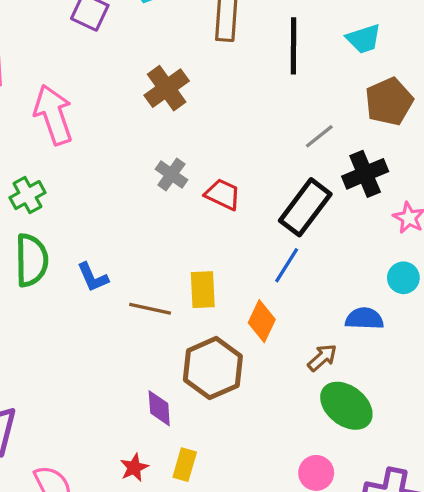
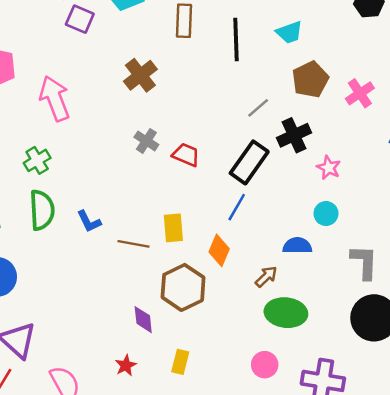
green ellipse: (346, 406) -> (286, 313), turned -30
yellow rectangle: (185, 465) -> (180, 362), moved

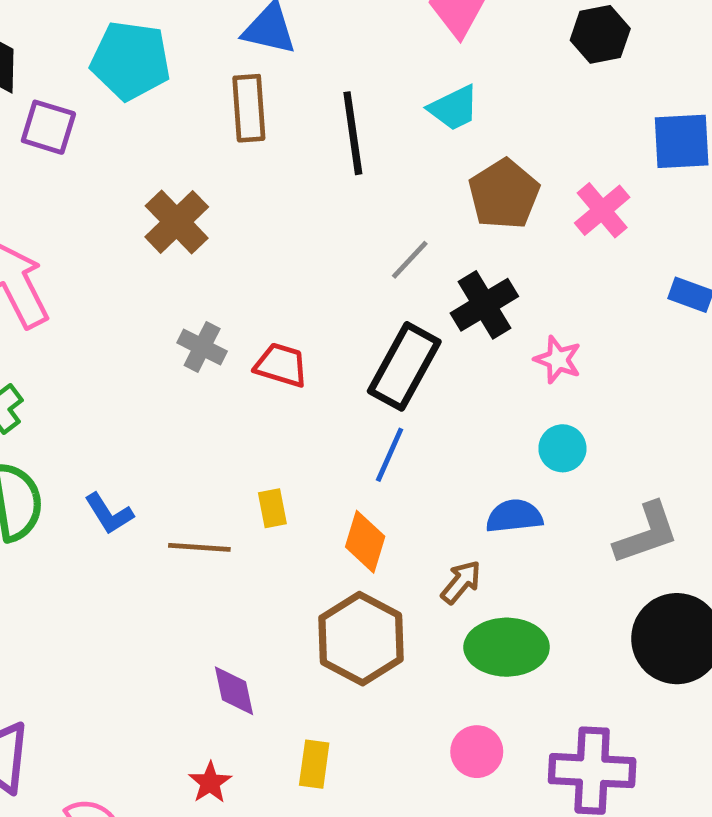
yellow rectangle: (173, 228) -> (272, 508), size x0.7
gray L-shape: (364, 262) -> (646, 533), turned 75
brown hexagon: (183, 287) -> (361, 639), moved

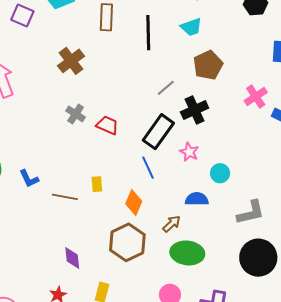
pink cross: (602, 210) -> (256, 97), moved
pink star: (558, 360) -> (189, 152), moved
blue line: (390, 455) -> (148, 168), turned -55

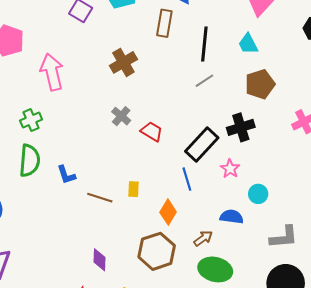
cyan trapezoid: (191, 27) -> (248, 44), turned 75
gray line: (166, 88) -> (204, 81), moved

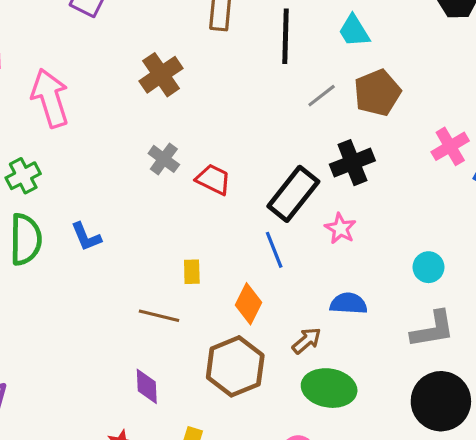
gray line: (204, 81) -> (322, 96), moved
blue L-shape: (66, 175) -> (86, 237), moved
cyan circle: (258, 194) -> (428, 267), moved
brown line: (100, 198) -> (159, 316), moved

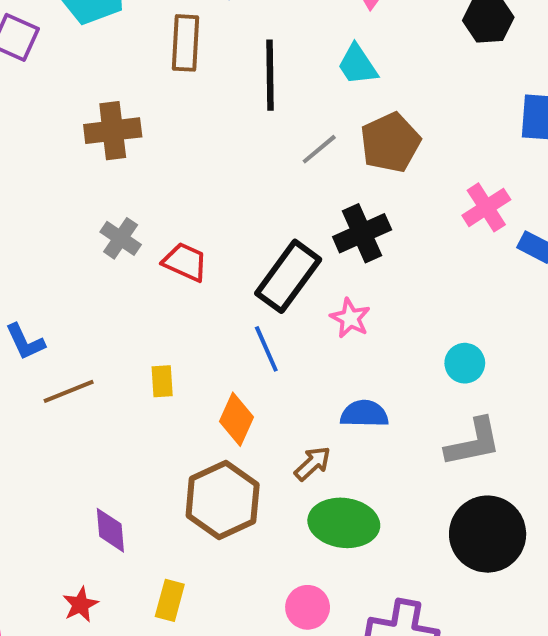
brown cross: (161, 75) -> (113, 131), turned 30
brown line: (159, 316) -> (69, 391), moved, turned -33

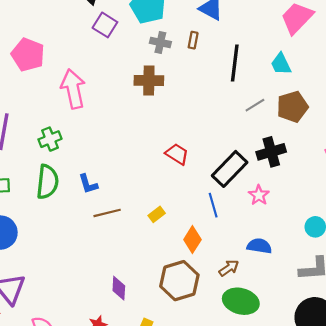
brown rectangle: (186, 43) -> (193, 40), size x0.6
gray cross: (121, 238) -> (160, 42), moved, turned -30
yellow rectangle: (162, 381) -> (157, 214), turned 49

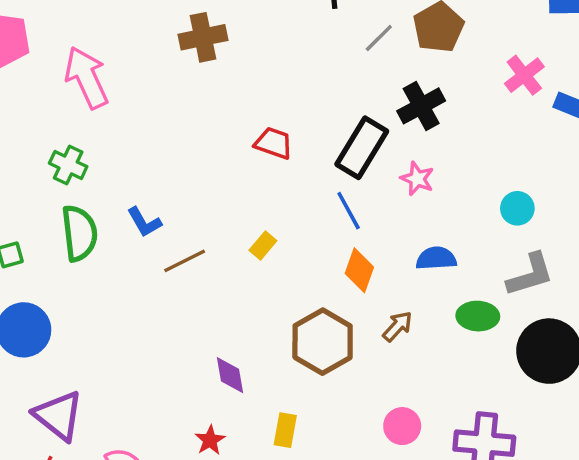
green cross: (50, 139) -> (68, 165), turned -30
orange diamond: (192, 240) -> (359, 270), moved
brown arrow: (229, 268) -> (397, 326), moved
green ellipse: (241, 301) -> (478, 316), moved, size x0.7

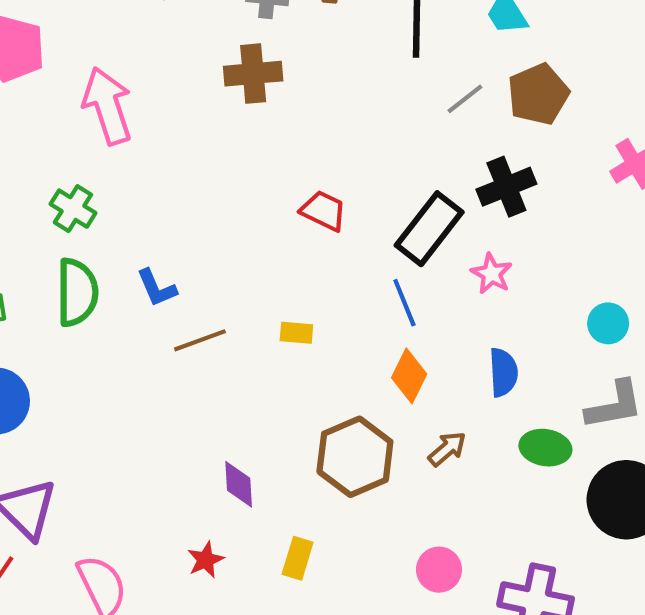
yellow rectangle: (263, 245) -> (296, 333), turned 48
blue semicircle: (436, 258) -> (503, 372), turned 84

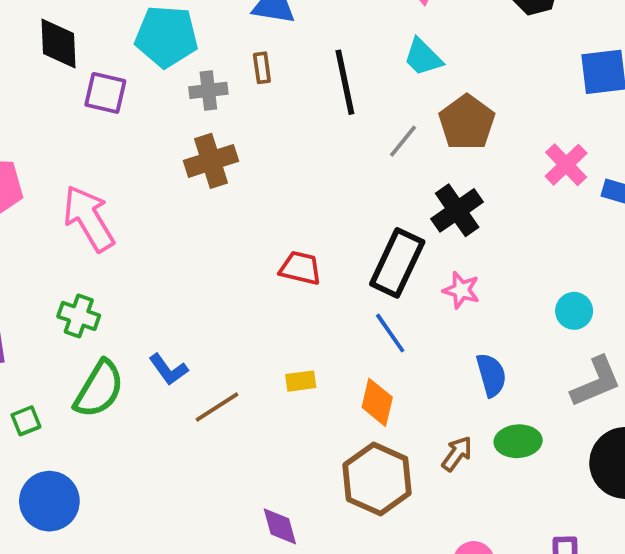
green semicircle: (77, 292) -> (99, 389), turned 44
orange diamond: (409, 376) -> (377, 402), moved
green ellipse: (545, 448) -> (518, 441), moved

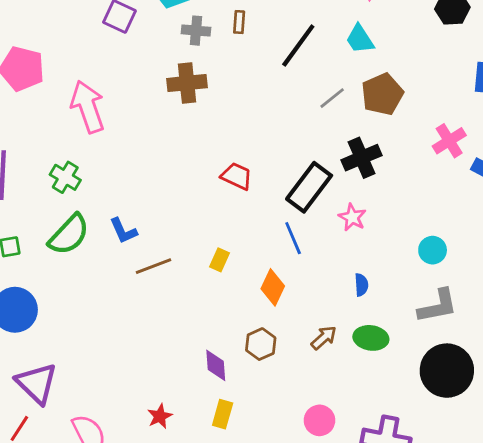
black line: (345, 82) -> (298, 46), turned 36
blue semicircle: (491, 375) -> (361, 285), size x0.7
yellow rectangle: (301, 381) -> (219, 260), turned -70
brown hexagon: (377, 479) -> (261, 344), size x0.6
purple diamond: (280, 526) -> (216, 365), moved

